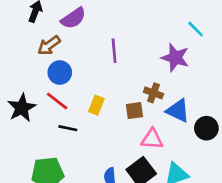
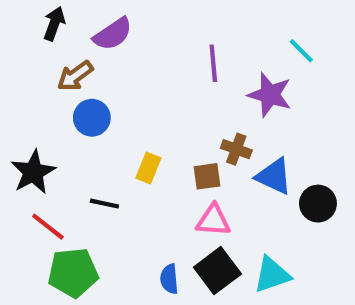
purple line: (114, 51) -> (213, 63), moved
red line: (57, 101) -> (48, 227), moved
pink triangle: (152, 139) -> (213, 220), moved

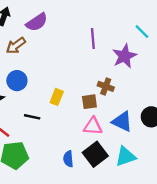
purple star: (270, 95) -> (124, 56), turned 30
blue circle: (92, 118) -> (17, 81), moved
blue triangle: (274, 176) -> (122, 121), moved

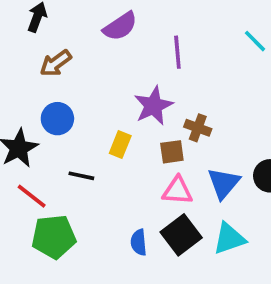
purple semicircle: (37, 22) -> (120, 26), moved
purple star: (124, 56) -> (153, 106), moved
blue triangle: (122, 121) -> (224, 183), turned 45

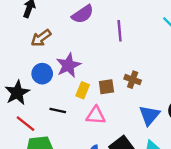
purple star: (153, 106) -> (68, 65), moved
brown square: (172, 152) -> (106, 87), moved
pink triangle: (177, 191) -> (96, 115), moved

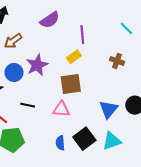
brown cross: (133, 80) -> (117, 61), moved
brown square: (106, 87) -> (71, 84), size x1.5
yellow rectangle: (83, 90) -> (74, 57), moved, turned 32

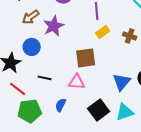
yellow rectangle: (74, 57) -> (103, 32), moved
purple star: (37, 65) -> (54, 26), moved
blue semicircle: (60, 143) -> (61, 105), moved, turned 32

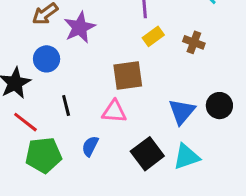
black line: (45, 78) -> (66, 106), turned 64

